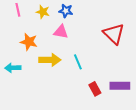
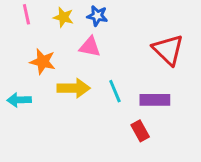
purple rectangle: (120, 86) -> (155, 100), moved

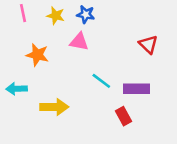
red triangle: (168, 50) -> (148, 44), size x0.7
yellow arrow: (74, 88) -> (54, 107), moved
cyan line: (115, 91) -> (101, 81), turned -30

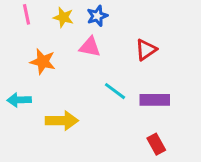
blue star: (86, 14) -> (97, 16), turned -30
red triangle: (148, 44) -> (146, 50), moved, turned 42
red rectangle: (123, 116) -> (156, 144), moved

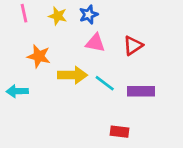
pink triangle: (90, 47) -> (95, 43), moved
yellow arrow: (62, 121) -> (72, 75), moved
red rectangle: (156, 144) -> (120, 132), moved, turned -54

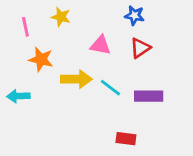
pink line: (24, 13) -> (25, 27), moved
blue star: (89, 15) -> (134, 15), moved, turned 30

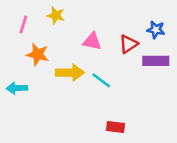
blue star: (134, 15) -> (156, 30), moved
pink line: (25, 27) -> (23, 25), turned 30
purple rectangle: (149, 96) -> (156, 61), moved

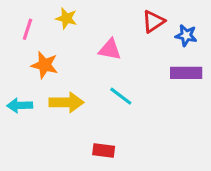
red triangle: (129, 44) -> (153, 21), moved
yellow arrow: (70, 73) -> (66, 102), moved
red rectangle: (116, 127) -> (104, 151), moved

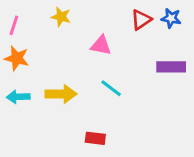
pink line: (27, 29) -> (14, 25), moved
blue star: (186, 35) -> (171, 18), moved
orange star: (45, 65) -> (17, 58), moved

